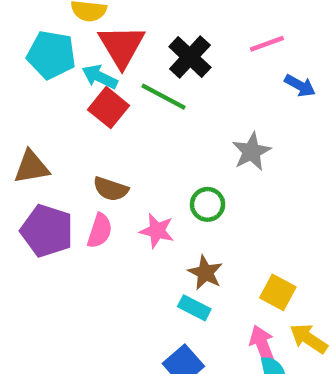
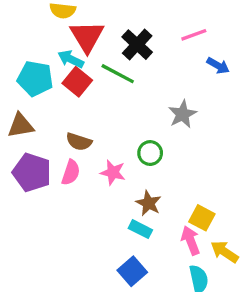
cyan pentagon: (51, 55) -> (35, 79), moved
pink arrow: (263, 345) -> (191, 240), moved

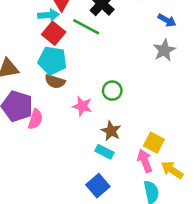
cyan arrow: (71, 59) -> (48, 15), turned 150
cyan pentagon: (35, 79) -> (52, 61), moved
gray star: (182, 114) -> (164, 50), moved
pink semicircle: (71, 172) -> (35, 119), moved

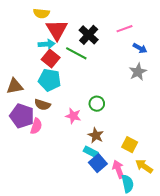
brown semicircle: (55, 81) -> (42, 105), moved
pink arrow: (145, 161) -> (118, 169), moved
blue square: (98, 186) -> (98, 163), moved

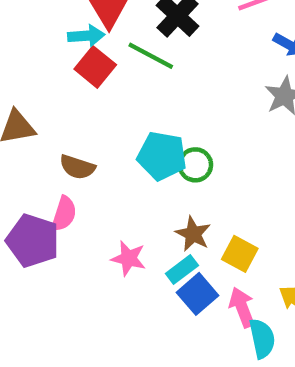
cyan pentagon: (50, 80) -> (162, 156), moved
purple pentagon: (22, 116) -> (33, 241), moved
pink star: (73, 116) -> (129, 258), moved
yellow square: (130, 145) -> (240, 254), moved
cyan rectangle: (91, 152) -> (182, 269), turned -64

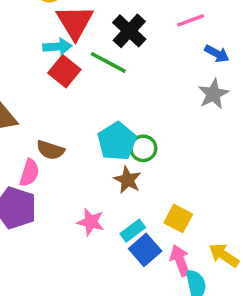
cyan pentagon: (162, 156) -> (117, 141), turned 30
pink semicircle: (64, 214) -> (29, 173), moved
brown star: (193, 234) -> (127, 180), moved

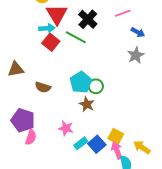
pink semicircle: (29, 173) -> (31, 137), moved
yellow square: (178, 218) -> (116, 136), moved
cyan rectangle: (133, 231) -> (81, 143), moved

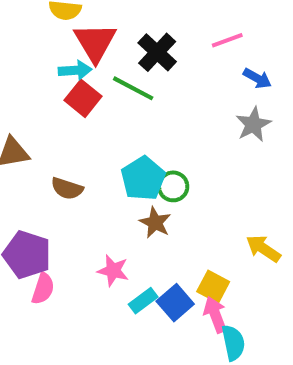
yellow arrow: (142, 147) -> (263, 249), moved

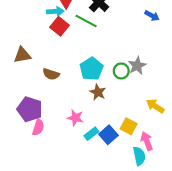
gray star: (253, 124) -> (137, 66), moved
green circle: (173, 186) -> (121, 71), moved
pink arrow: (215, 315) -> (147, 141), moved

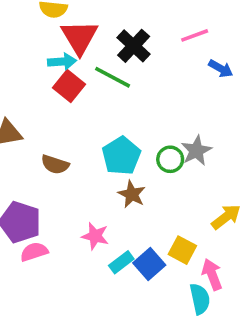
yellow arrow: (155, 106) -> (226, 217), turned 108
pink semicircle: (38, 127) -> (34, 252), turned -126

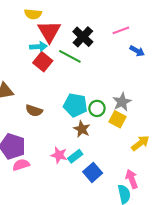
cyan pentagon: (121, 156) -> (75, 105), turned -30
green circle: (170, 159) -> (97, 108), moved
yellow square: (182, 250) -> (118, 119), moved
cyan rectangle: (121, 262) -> (75, 156), moved

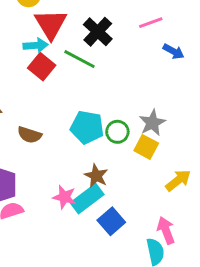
brown star: (82, 129) -> (96, 176), moved
cyan rectangle: (75, 156) -> (87, 199), size x1.5

